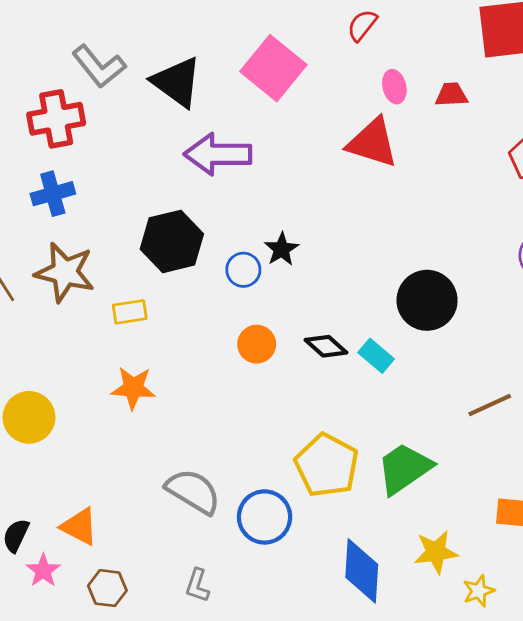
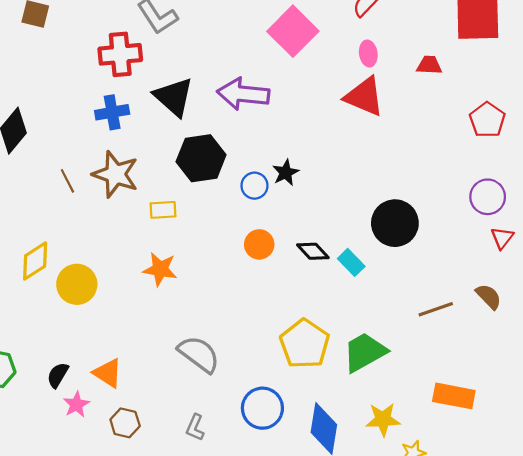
black triangle: (177, 82) -> (174, 97), moved
pink ellipse: (394, 87) -> (368, 54), moved
blue circle: (265, 517) -> (262, 408), moved

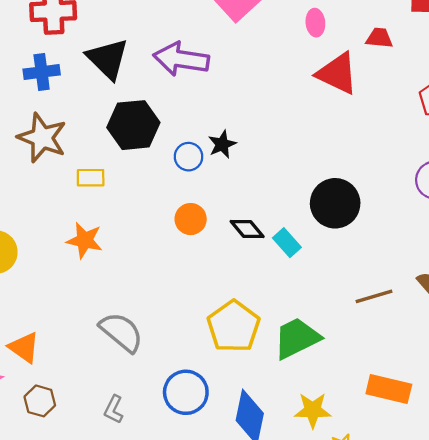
red triangle: (364, 97) -> (337, 73), moved

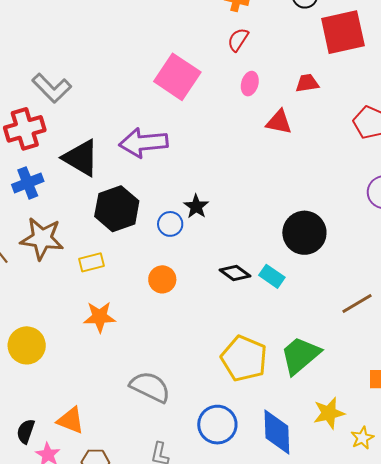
pink ellipse: (315, 23) -> (250, 84), turned 35
red triangle: (337, 73) -> (279, 122), size x0.7
orange circle: (191, 219) -> (162, 279), moved

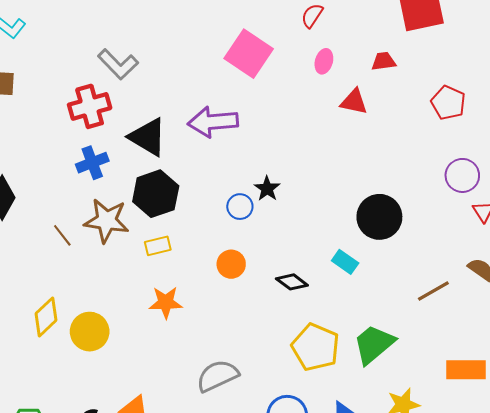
black hexagon: (117, 209) -> (156, 194), moved
black diamond: (235, 273) -> (292, 282), moved
gray semicircle: (150, 387) -> (217, 376), turned -51

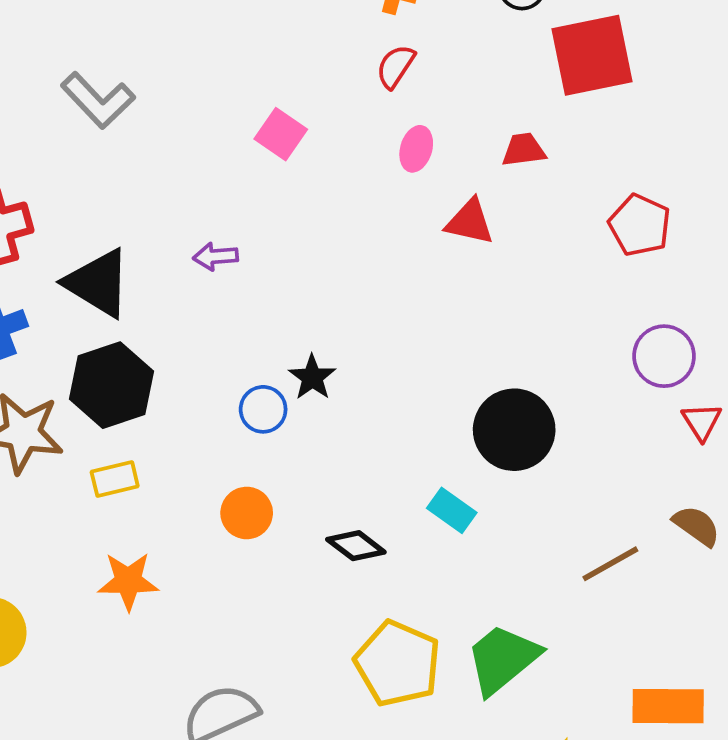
pink square: (249, 54) -> (281, 134), size x0.6
gray L-shape: (118, 64) -> (98, 100), moved
purple arrow: (213, 122) -> (216, 256), size x0.5

